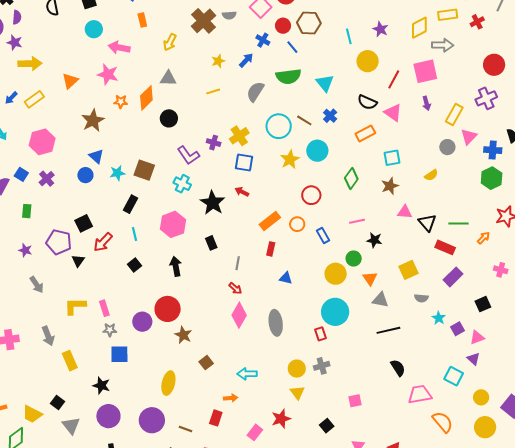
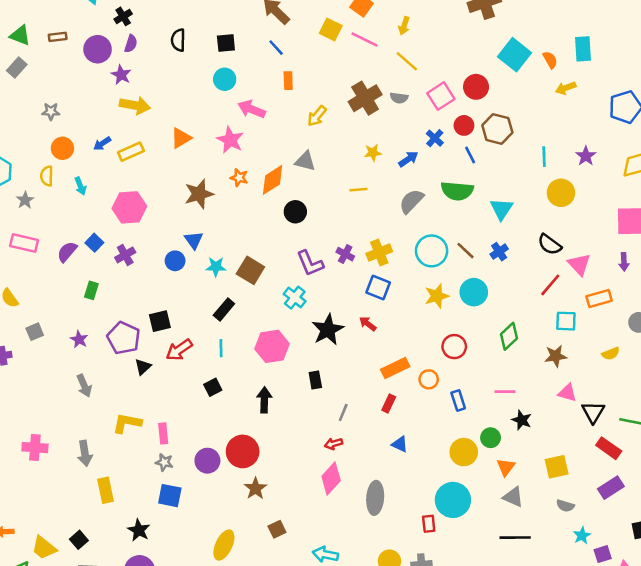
red line: (394, 79) -> (550, 285), moved
orange rectangle: (365, 133) -> (599, 298), moved
red arrow: (235, 288) -> (333, 444), turned 112

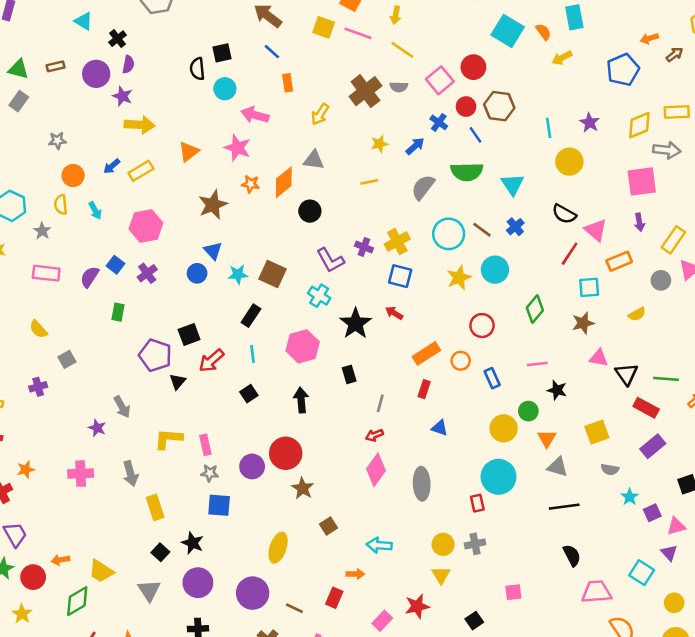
black semicircle: (178, 40) -> (197, 69), moved
purple star: (79, 339) -> (97, 428), moved
black square: (79, 540) -> (160, 552), moved

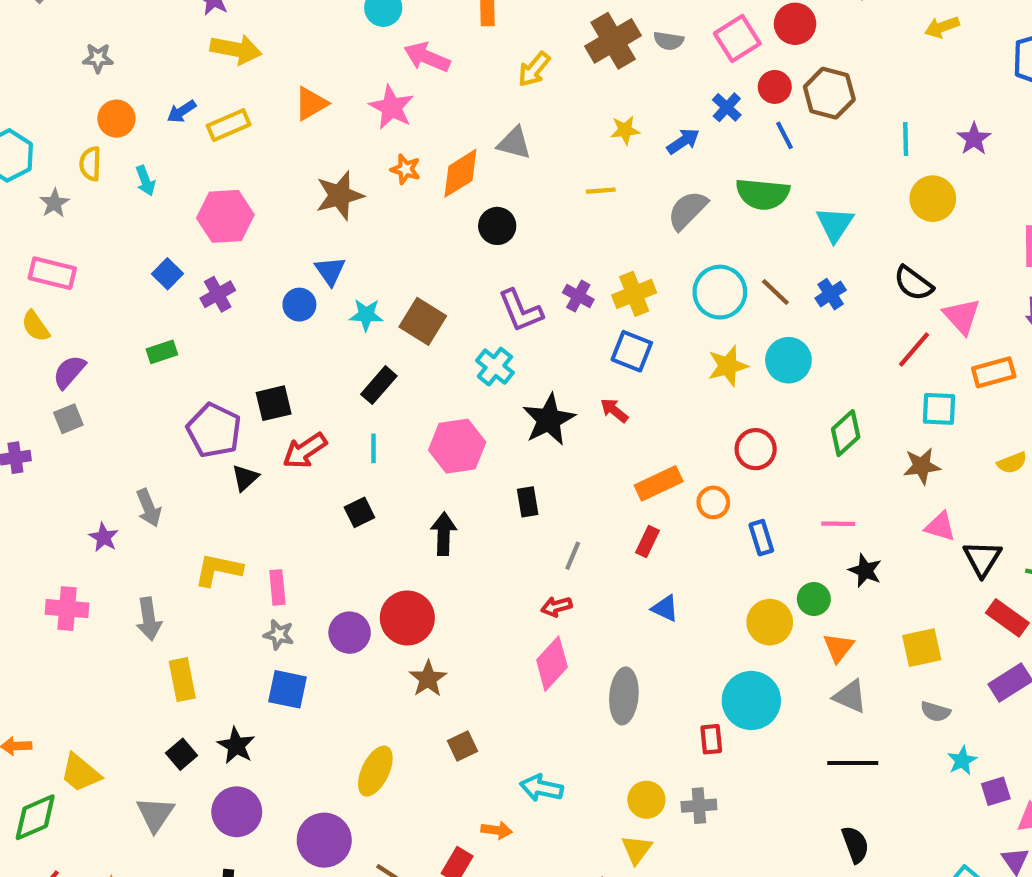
purple semicircle: (90, 277) -> (69, 372), moved
green rectangle: (118, 312) -> (162, 352), turned 54
yellow semicircle: (38, 329) -> (36, 326), moved

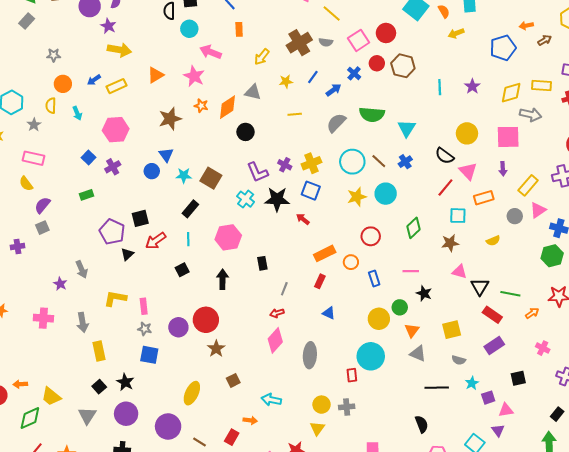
yellow star: (625, 130) -> (286, 81), moved
blue line: (784, 135) -> (313, 77), moved, turned 64
yellow circle: (933, 199) -> (467, 133), moved
black star: (549, 420) -> (277, 199), moved, turned 30
black line: (853, 763) -> (437, 388), moved

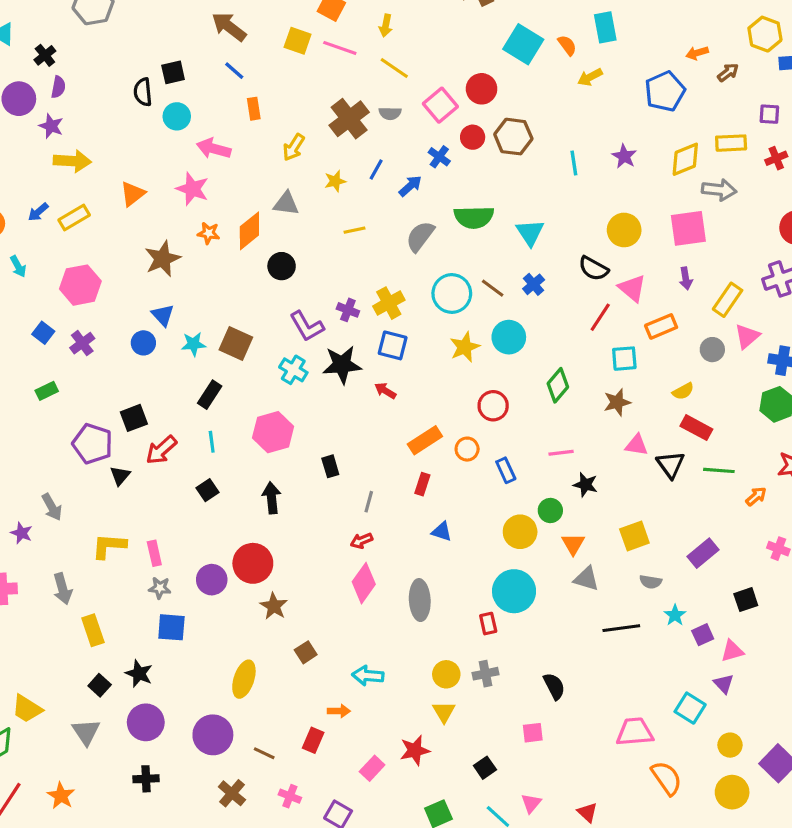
red rectangle: (492, 315) -> (696, 428), moved
black semicircle: (422, 424) -> (554, 686), moved

